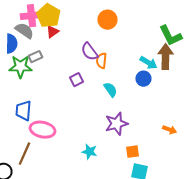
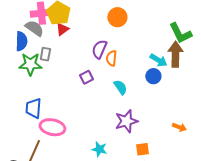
purple semicircle: (89, 52) -> (99, 49), turned 60
gray rectangle: (35, 57) -> (45, 54), turned -56

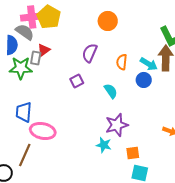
red triangle: (62, 29) -> (44, 50), moved
orange semicircle: (111, 58) -> (122, 62), moved
cyan star: (99, 149) -> (104, 145), moved

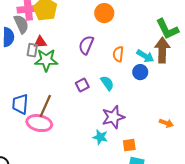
gray semicircle: (25, 32) -> (21, 24), turned 30
red triangle: (44, 50) -> (40, 42), turned 32
green star: (21, 68) -> (46, 60), moved
purple square: (77, 81) -> (82, 85), moved
brown line: (25, 155) -> (45, 106), moved

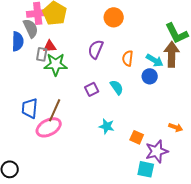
purple star: (113, 117) -> (157, 151), moved
pink ellipse: (39, 123) -> (49, 127), turned -40
cyan star: (100, 137) -> (107, 126), moved
orange square: (129, 145) -> (137, 137), moved, turned 32

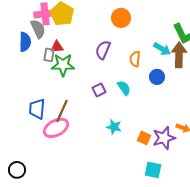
cyan arrow: (155, 60) -> (162, 49), moved
purple star: (157, 151) -> (164, 138), moved

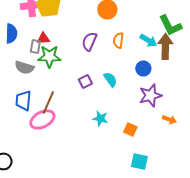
gray semicircle: (38, 29) -> (24, 67), moved, turned 132
orange semicircle: (135, 59) -> (118, 40), moved
purple star: (164, 138) -> (150, 95), moved

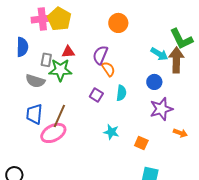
red triangle: (43, 38) -> (68, 52), moved
orange semicircle: (118, 40) -> (108, 69), moved, turned 140
cyan semicircle: (110, 79) -> (121, 93), turned 42
purple square: (85, 81) -> (96, 95), turned -32

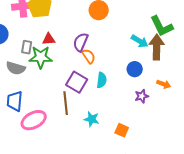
purple square: (96, 95) -> (77, 82), size x1.5
purple star: (161, 109) -> (142, 96), size x0.6
brown line: (59, 116) -> (66, 103), moved, turned -30
orange arrow: (180, 133) -> (164, 84), moved

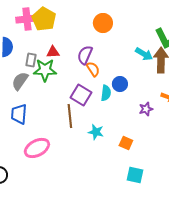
gray semicircle: (16, 68) -> (20, 81), turned 108
blue circle: (135, 69) -> (120, 84), moved
pink ellipse: (34, 120) -> (37, 148), moved

